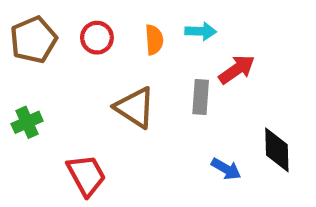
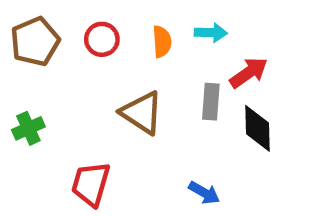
black diamond: (277, 150) -> (258, 128), moved
blue arrow: (226, 169) -> (204, 193), moved
red trapezoid: (86, 175) -> (91, 184), turned -135

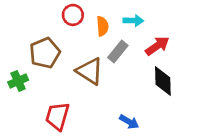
red circle: (102, 39) -> (73, 15), moved
brown pentagon: (35, 42) -> (45, 53), moved
gray rectangle: (211, 102) -> (118, 51), moved, turned 35

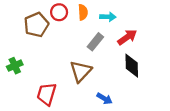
orange semicircle: (102, 26) -> (83, 12), moved
brown pentagon: (45, 53) -> (36, 25), moved
brown triangle: (90, 71) -> (81, 71), moved, turned 40

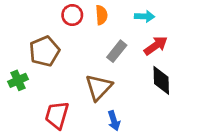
cyan arrow: (108, 17) -> (145, 16), moved
brown pentagon: (36, 25) -> (44, 51), moved
blue arrow: (104, 99) -> (114, 121), moved, turned 42

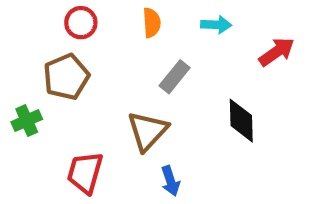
red circle: (72, 15) -> (81, 23), moved
red arrow: (156, 46) -> (277, 52), moved

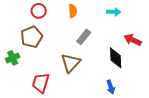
cyan arrow: (216, 25) -> (114, 12), moved
red arrow: (277, 52) -> (133, 40), moved, turned -120
blue arrow: (170, 181) -> (111, 87), moved

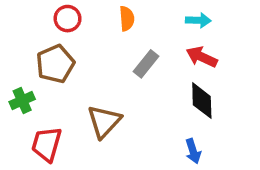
red arrow: (133, 40) -> (202, 57), moved
brown triangle: (71, 63) -> (104, 121), moved
red trapezoid: (41, 83) -> (47, 144), moved

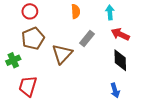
red circle: (68, 19) -> (30, 11), moved
cyan arrow: (198, 20) -> (110, 12), moved, turned -96
brown triangle: (104, 121) -> (62, 54), moved

